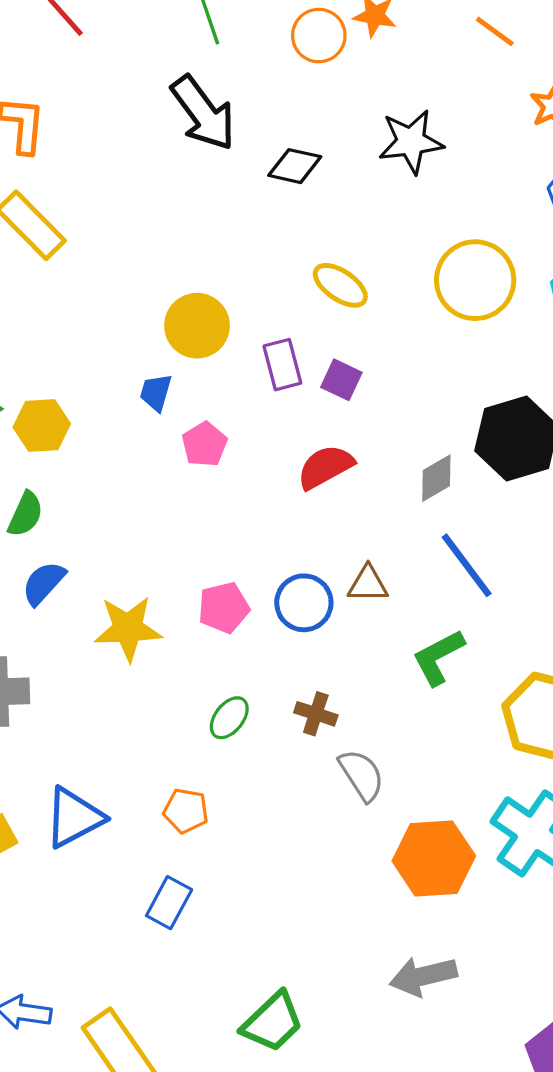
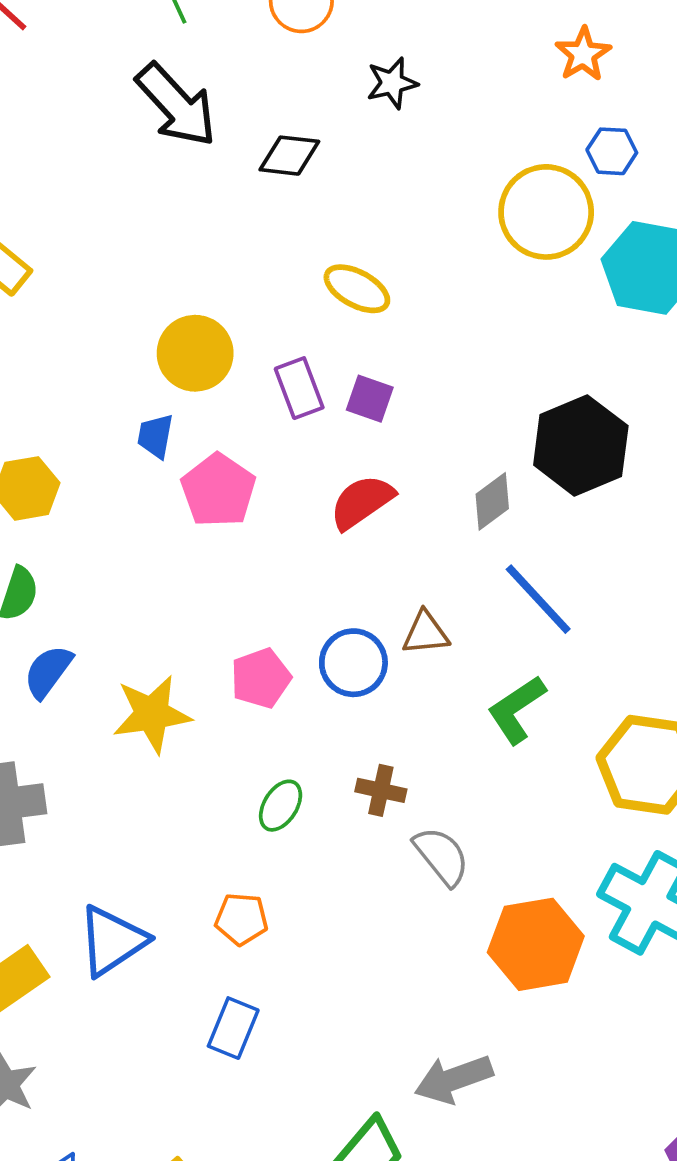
black star: (411, 142) -> (392, 83), moved, size x0.7
yellow circle: (475, 280) -> (546, 212), moved
pink pentagon: (205, 444) -> (218, 490), size x1.4
gray arrow: (423, 976) -> (454, 1079), moved

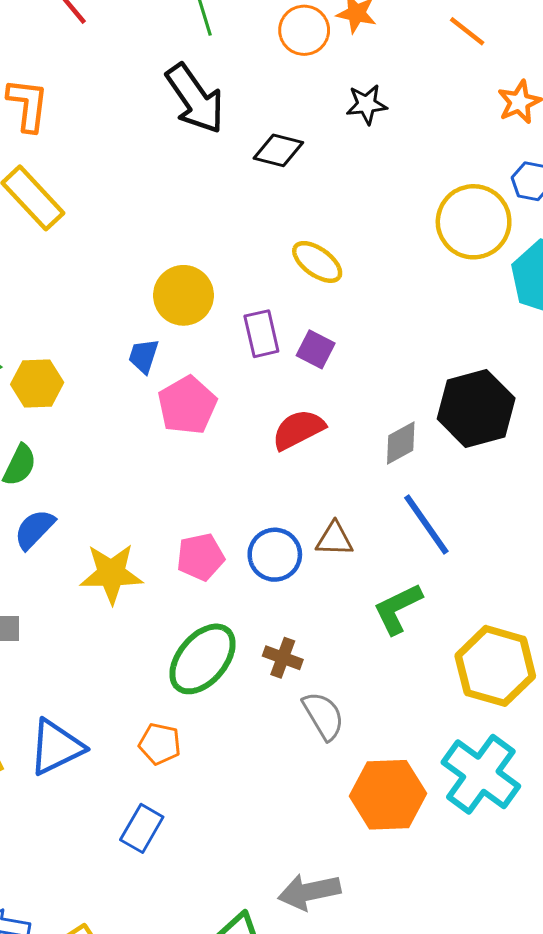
green ellipse: (281, 806) -> (203, 659), size x1.8

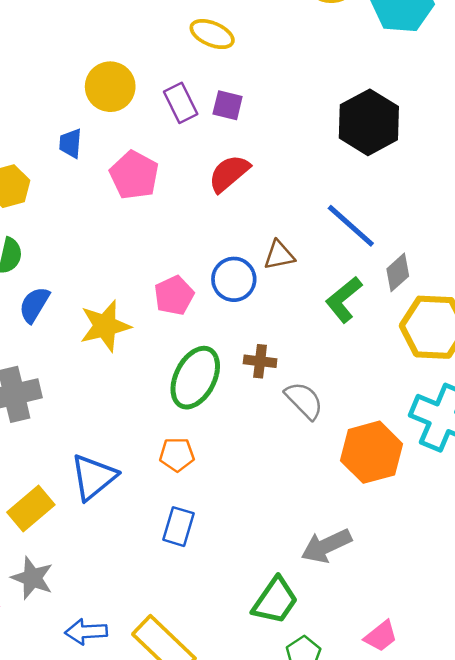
blue trapezoid: (144, 356) -> (70, 143), moved
gray diamond: (401, 443) -> (398, 272), moved

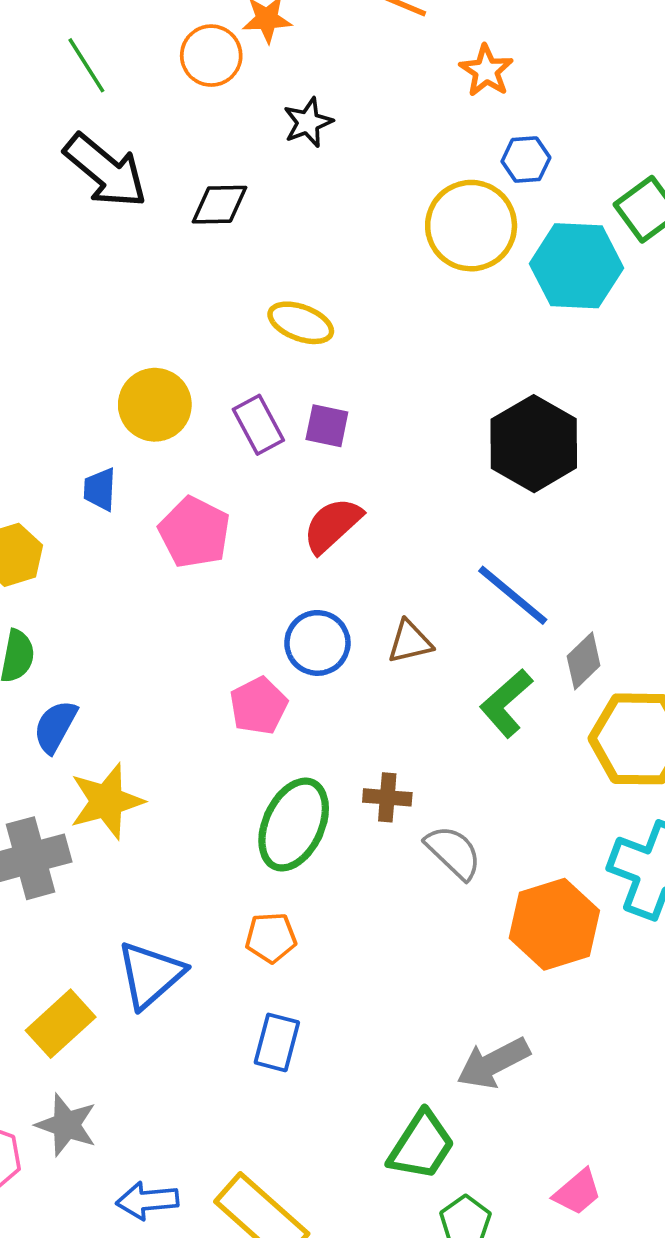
blue circle: (234, 279) -> (317, 643), moved
yellow star: (105, 326) -> (107, 801), moved

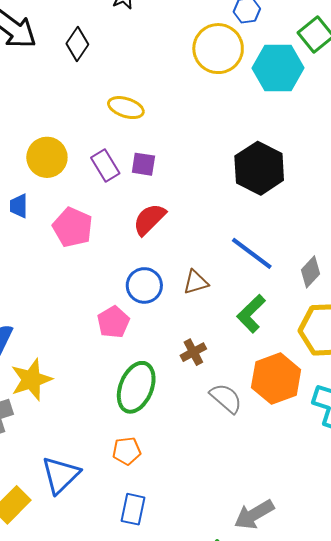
black diamond: (219, 205) -> (77, 44), turned -52
gray diamond: (584, 661) -> (310, 272), moved
brown cross: (387, 797) -> (193, 352), moved, turned -30
orange hexagon: (554, 924) -> (276, 379), moved

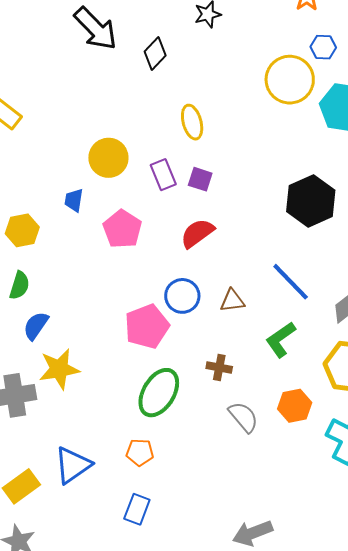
yellow ellipse: (126, 108) -> (192, 122), turned 48
pink pentagon: (113, 322) -> (147, 326), size x1.4
brown cross: (193, 352) -> (219, 368), turned 30
orange hexagon: (276, 379) -> (295, 406), size x0.7

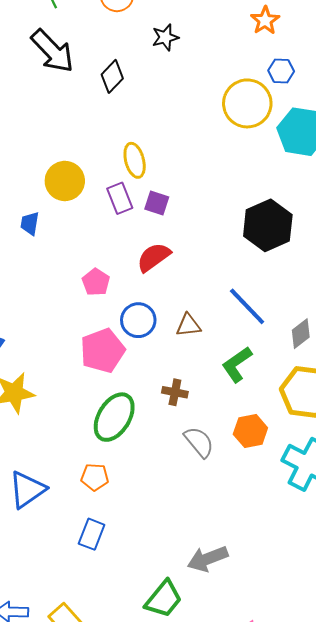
yellow ellipse: (192, 122) -> (135, 160), moved
pink pentagon: (122, 229) -> (96, 282), moved, size x0.7

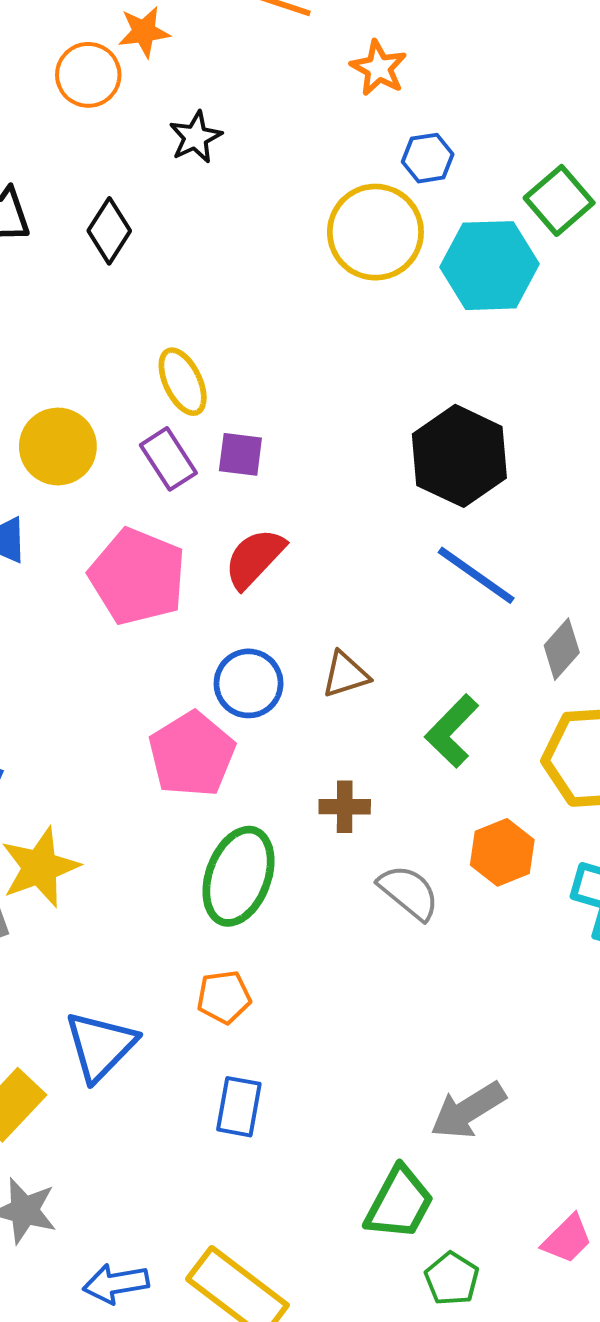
pink pentagon: (96, 282) -> (137, 577), moved, size x1.8
blue line: (247, 306) -> (476, 575), moved

